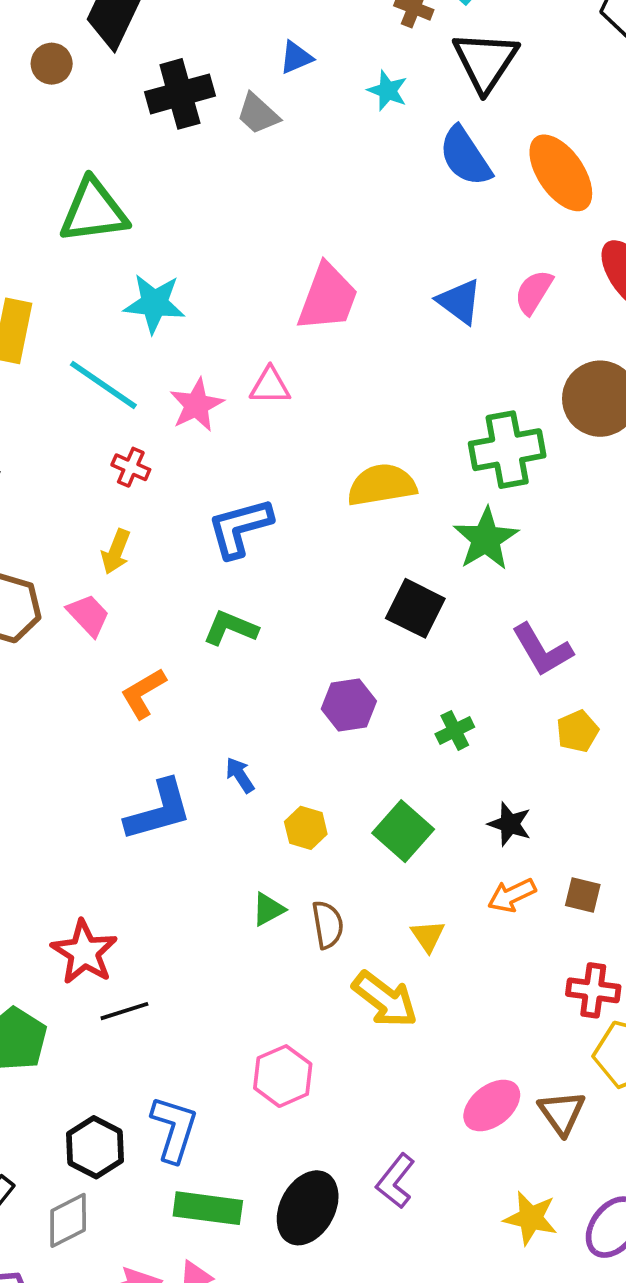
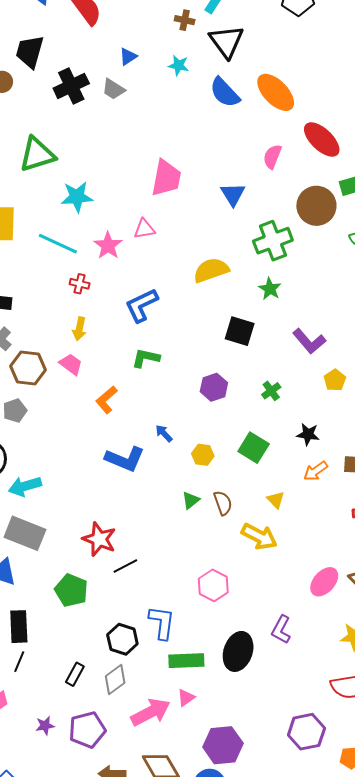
blue triangle: (460, 301) -> (233, 194), moved, turned 32
green star: (486, 539) -> (270, 289), size x0.7
blue L-shape: (159, 810) -> (125, 459), turned 48

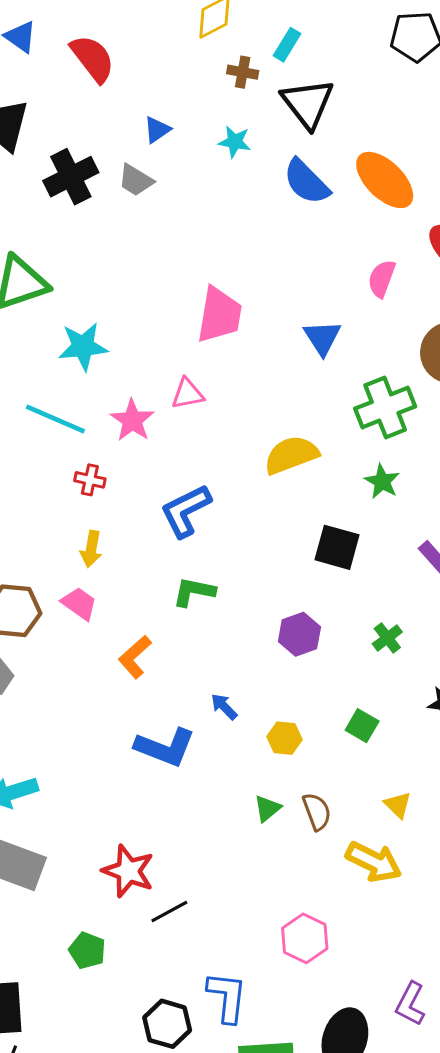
green square: (254, 448) -> (362, 726), size x0.7
green pentagon: (71, 590) -> (87, 950), size x0.7

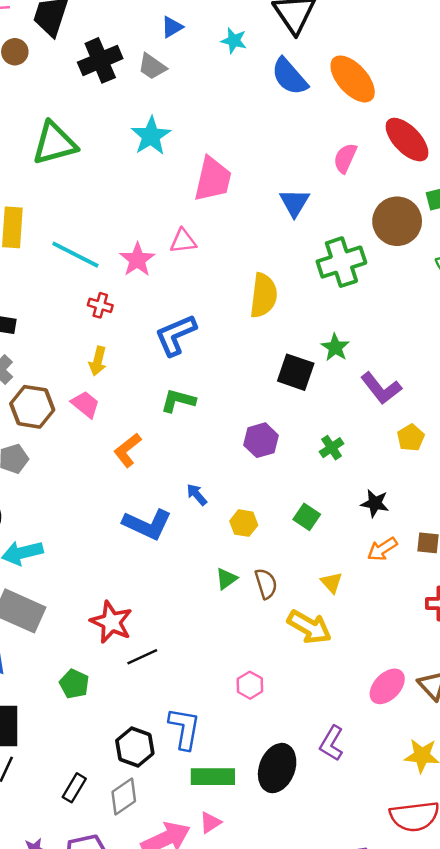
cyan star: (83, 347) -> (151, 136), moved, turned -30
yellow semicircle: (291, 455) -> (263, 295), turned 114
green star: (382, 481) -> (335, 347), moved
pink hexagon: (305, 938) -> (250, 685), size x0.7

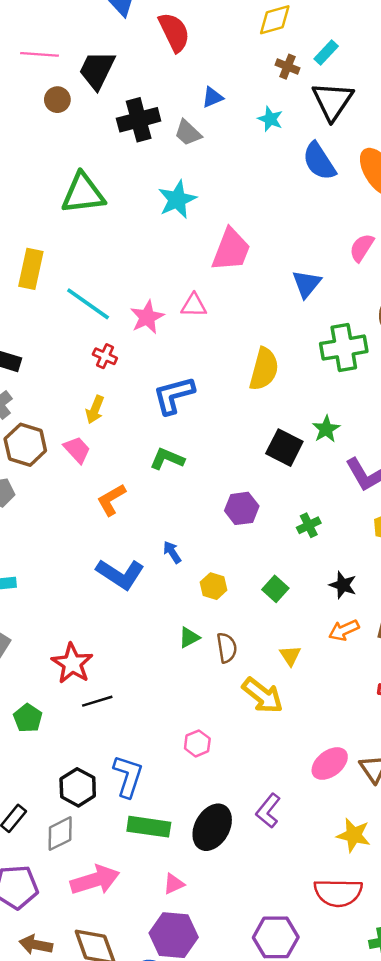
pink triangle: (210, 822) -> (174, 884), moved

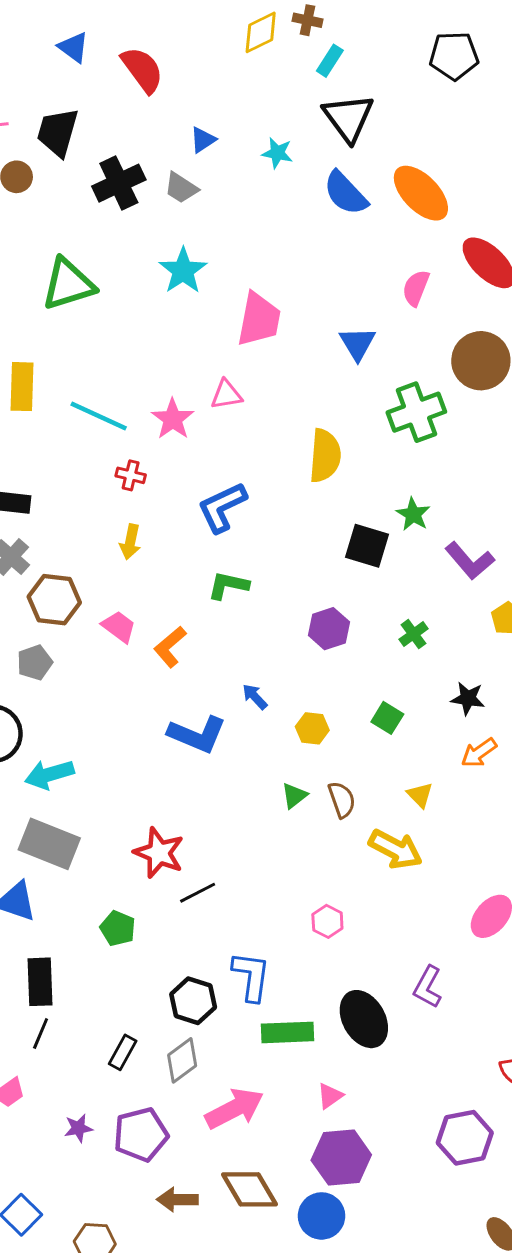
brown cross: (288, 67) -> (307, 20), moved
pink trapezoid: (77, 450) -> (119, 627), moved
black ellipse: (212, 827) -> (364, 1019), turned -48

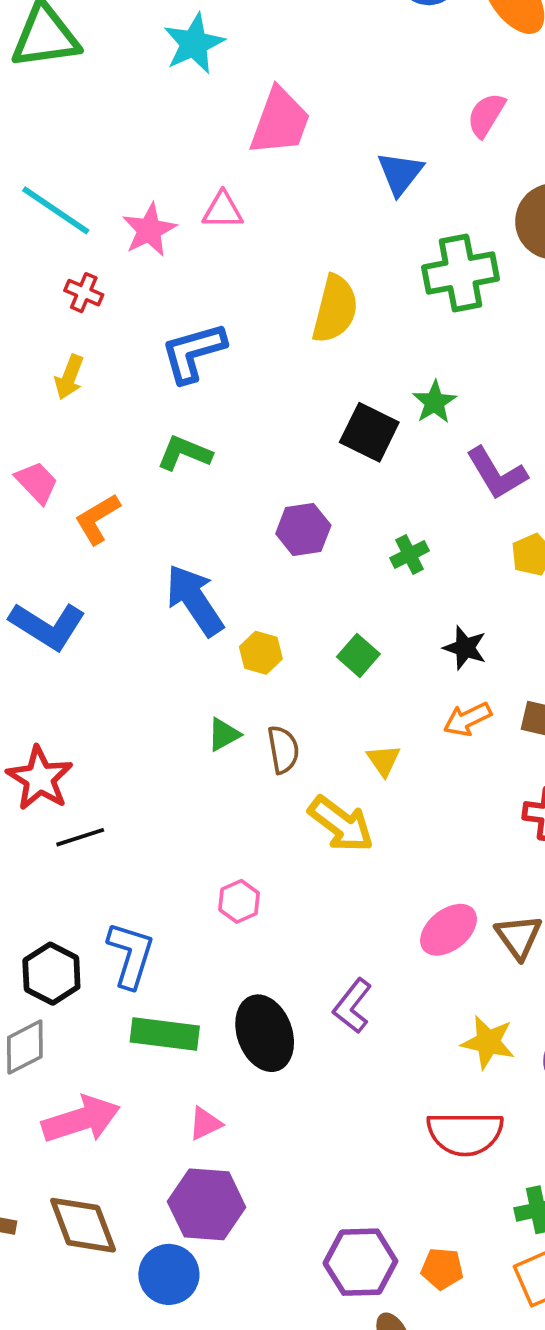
blue arrow: (255, 697) -> (195, 600), size x2.0
blue L-shape: (197, 734) -> (47, 626), moved
purple hexagon: (465, 1138) -> (360, 1262), moved

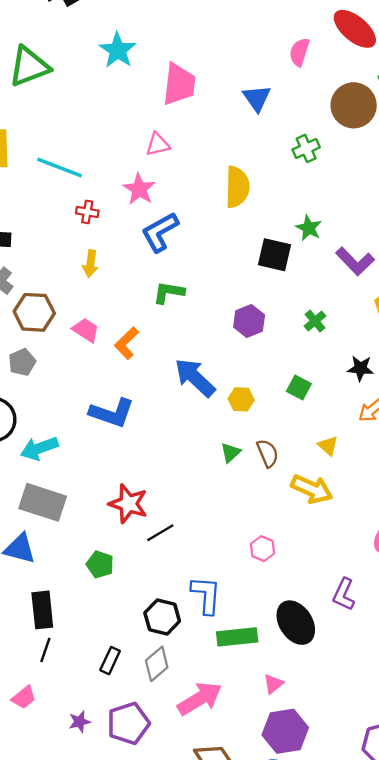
pink star: (149, 230) -> (139, 189), moved
green cross: (460, 273) -> (306, 148), size x0.6

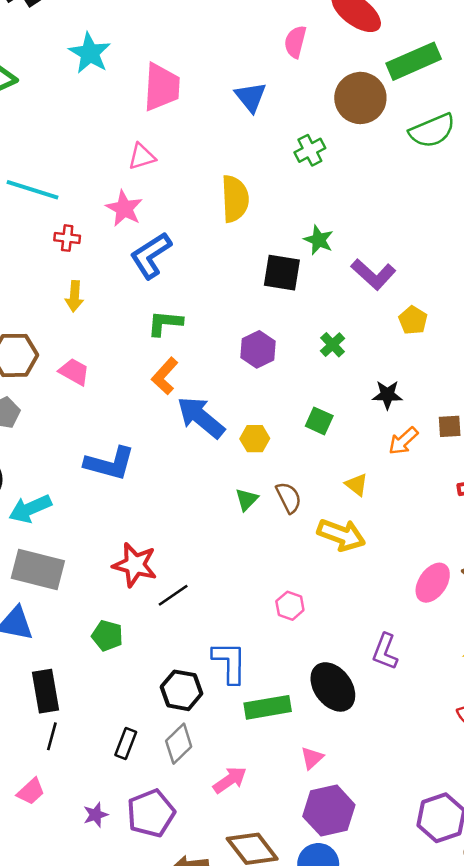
orange L-shape: (126, 343) -> (165, 376), moved
pink arrow: (200, 699) -> (230, 780), size x0.7

